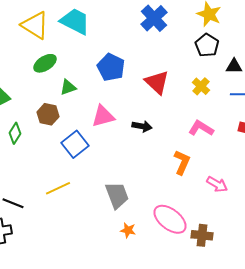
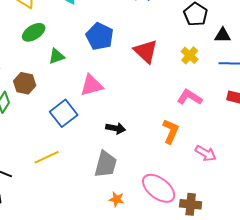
brown hexagon: (48, 114) -> (25, 83), moved
black arrow: (142, 126) -> (116, 128), moved
gray trapezoid: (117, 195) -> (106, 164), turned 36

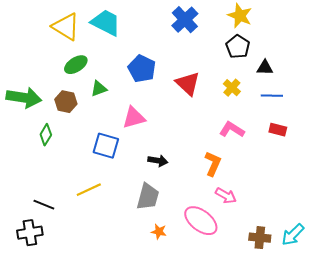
brown hexagon: (25, 83) -> (66, 102), moved
blue square: (64, 113) -> (106, 146), turned -36
pink arrow: (206, 153) -> (226, 196), moved
brown cross: (191, 204) -> (260, 238), moved

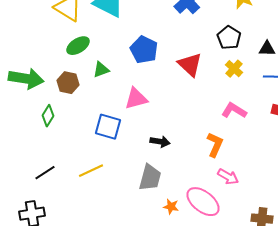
black pentagon: (238, 47) -> (229, 38), moved
black line: (44, 205) -> (45, 173), moved, turned -55
orange star: (159, 232) -> (171, 207), moved

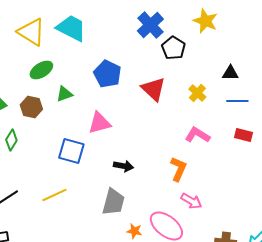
black pentagon: (229, 38) -> (173, 48), moved

